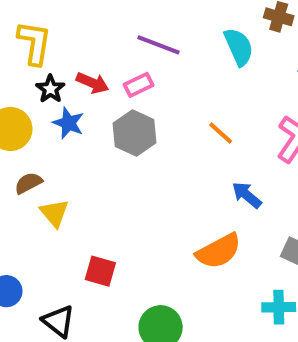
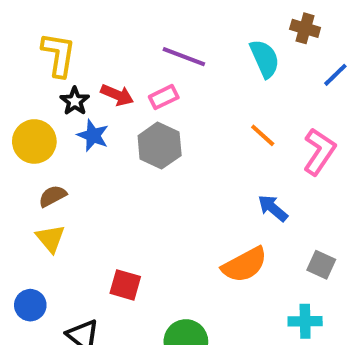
orange line: (221, 133) -> (263, 135), moved
yellow triangle: (54, 213) -> (51, 238), moved

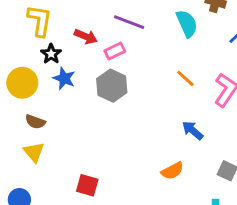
red arrow: (117, 95) -> (86, 37), moved
brown semicircle: (53, 196) -> (35, 122), turned -132
orange semicircle: (244, 265) -> (172, 171), size x0.7

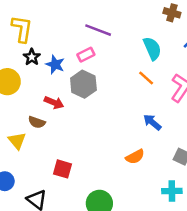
cyan semicircle: (187, 24) -> (152, 48), moved
red arrow: (86, 37) -> (54, 103), moved
blue star: (64, 78) -> (55, 64), moved
brown semicircle: (35, 122) -> (37, 122), moved

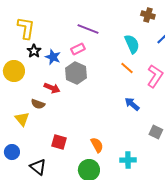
orange semicircle: (135, 157) -> (97, 145), moved, turned -91
cyan cross: (172, 191) -> (128, 160), moved

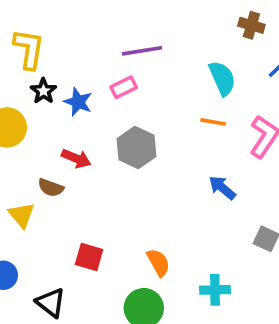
purple line: (88, 29) -> (142, 51), turned -30
orange line: (127, 68) -> (213, 122), turned -32
gray hexagon: (76, 73) -> (136, 148), moved

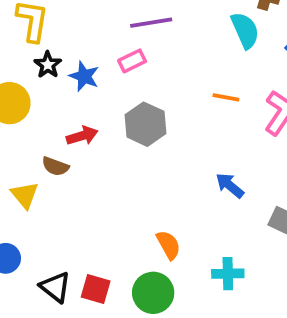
cyan semicircle: (222, 78) -> (245, 30), moved
red arrow: (76, 158) -> (82, 136), turned -40
blue arrow: (222, 188) -> (230, 186), moved
red square: (89, 257) -> (96, 289), moved

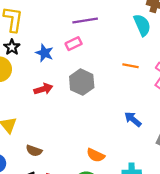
black star: (48, 65) -> (12, 47), moved
brown semicircle: (55, 166) -> (34, 151), moved
orange semicircle: (168, 245) -> (96, 155), turned 144

